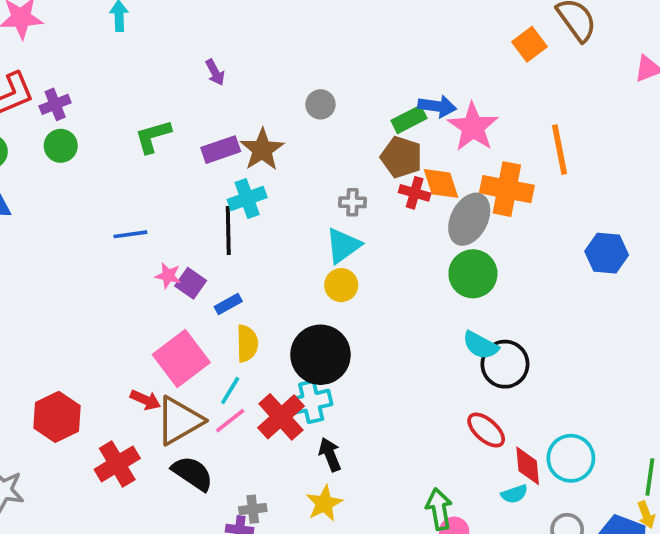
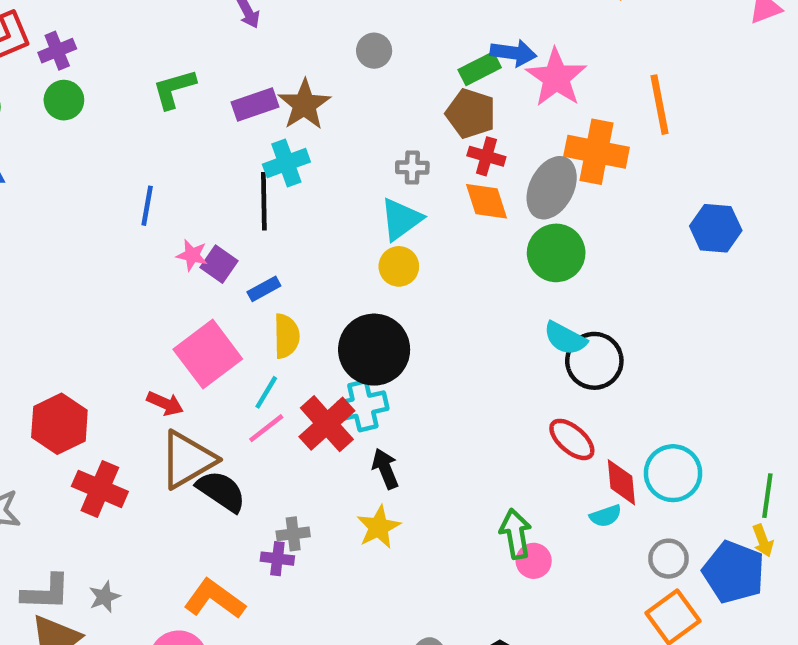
orange diamond: (441, 183) -> (486, 201), moved
blue line: (130, 234) -> (147, 206), turned -72
brown triangle: (179, 421) -> (188, 460), moved
red cross: (117, 464) -> (100, 489), moved, turned -36

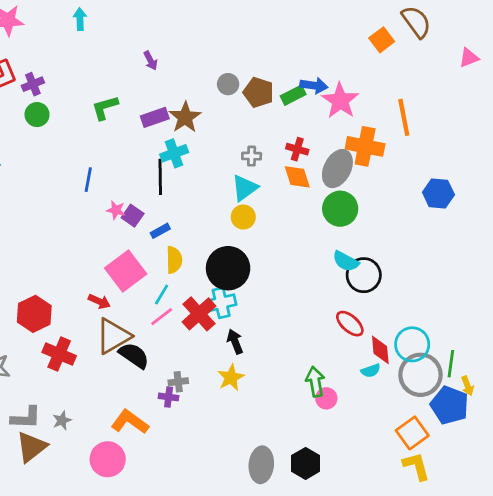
brown pentagon: (471, 114) -> (259, 92), moved
green line: (767, 496) -> (451, 364), moved
gray circle: (668, 559) -> (420, 375), moved, size x1.8

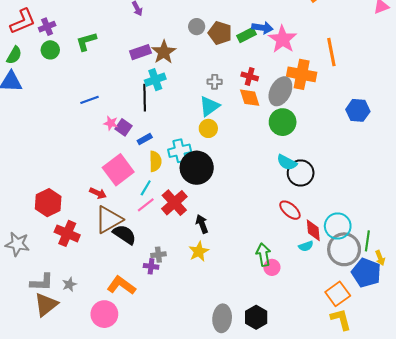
green L-shape: (105, 108) -> (86, 41), moved
blue line: (88, 180) -> (90, 100), turned 60
cyan cross: (221, 303) -> (180, 151), moved

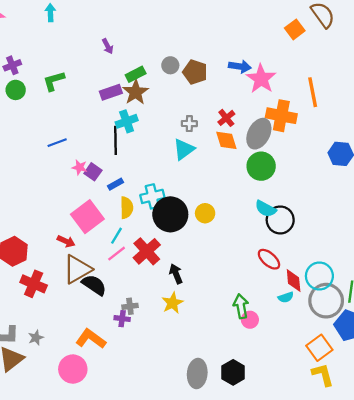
green rectangle: (246, 35) -> (136, 74), moved
red cross: (250, 76) -> (226, 118), turned 35
yellow circle: (208, 128) -> (205, 213), moved

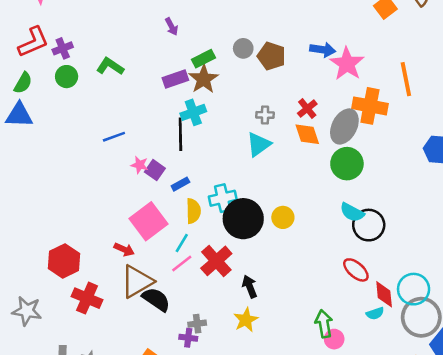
green L-shape: (54, 81) -> (110, 66), turned 50

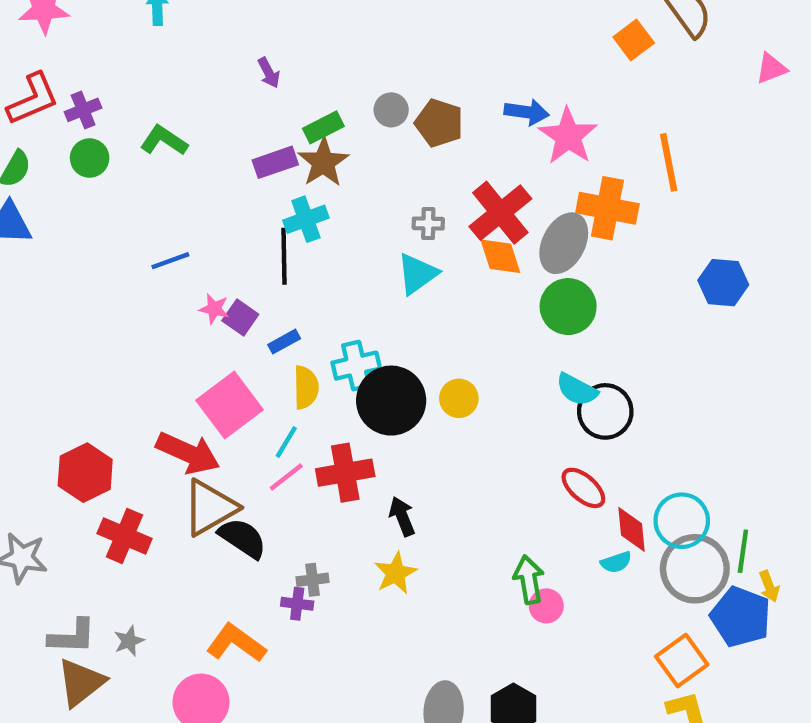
red cross: (307, 109) -> (500, 213), size x1.8
red arrow: (124, 249) -> (188, 453), size x1.8
red cross: (216, 261) -> (345, 473), turned 32

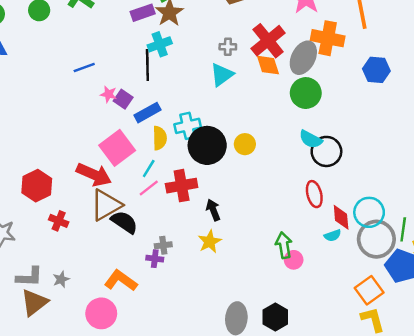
blue hexagon: (723, 283) -> (376, 70), moved
blue rectangle: (284, 342) -> (147, 113), size x1.5
red ellipse: (583, 488) -> (314, 194), turned 35
red cross: (125, 536) -> (59, 221), size x0.7

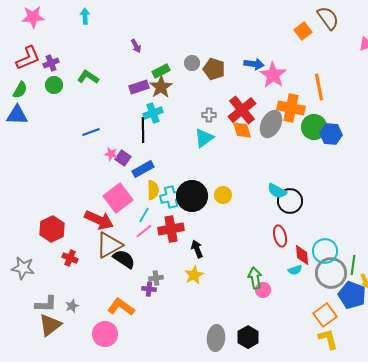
green circle: (306, 93) -> (314, 127), moved
cyan cross: (188, 126) -> (171, 197), moved

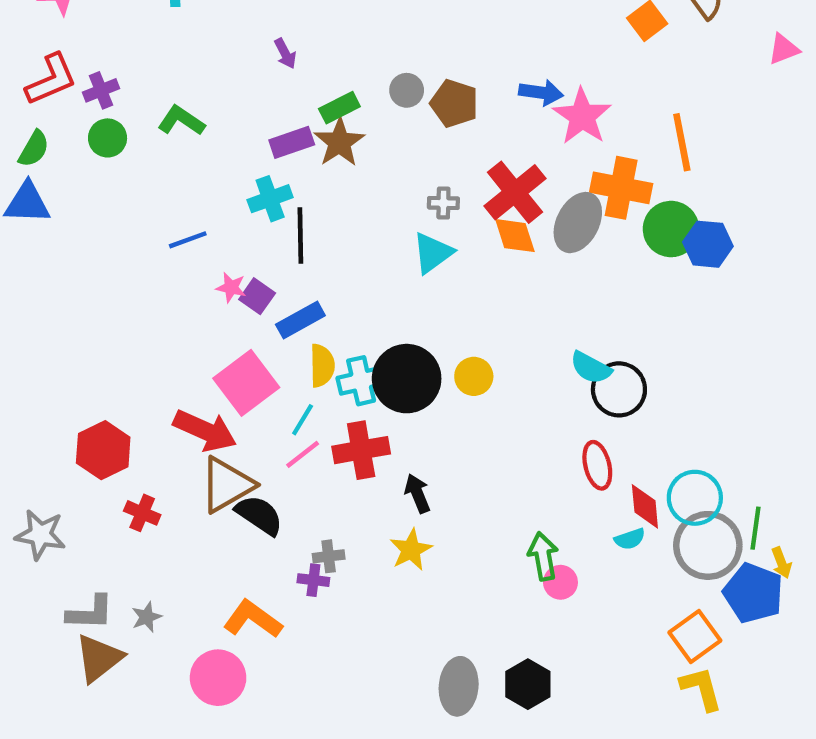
cyan cross: (153, 113) -> (270, 199), moved

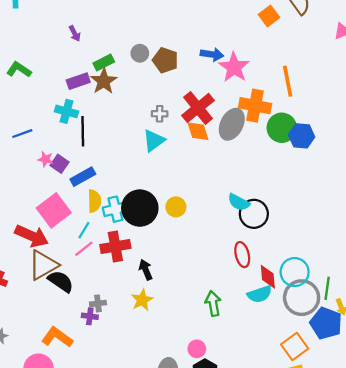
cyan cross: (270, 199) -> (66, 111), turned 35
cyan semicircle: (630, 539) -> (260, 294), size x1.5
pink circle: (560, 582) -> (197, 349), moved

